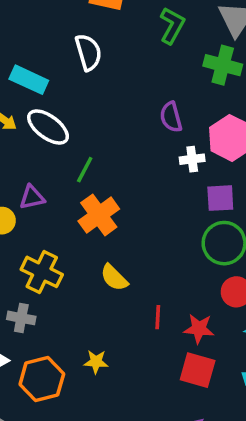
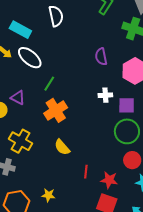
white cross: (192, 159) -> (105, 95), moved
purple triangle: (32, 197) -> (18, 98), turned 35

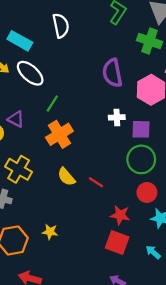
purple semicircle: (101, 57) -> (112, 73), size x1.4
red line: (86, 172) -> (96, 182), moved, turned -64

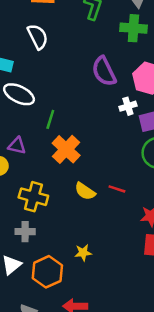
white cross: (117, 117) -> (128, 106), moved

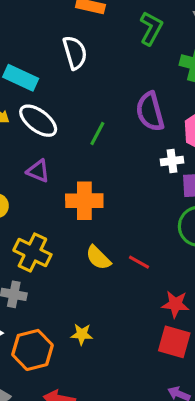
green line: (50, 119) -> (97, 134), moved
purple triangle: (17, 146) -> (38, 171), moved
orange cross: (66, 149) -> (84, 201), turned 36

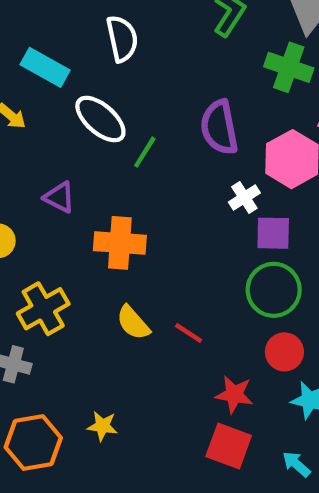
white ellipse: (38, 121) -> (100, 119), moved
white cross: (172, 161) -> (244, 197), turned -30
yellow cross: (32, 252) -> (43, 309), turned 30

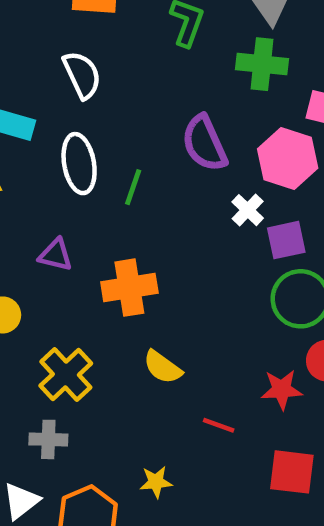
white ellipse: (100, 119) -> (79, 164), turned 52
red line: (189, 333) -> (219, 425), moved
red star: (234, 394) -> (282, 390), moved

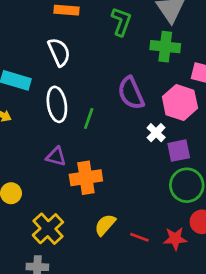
purple triangle: (56, 255) -> (56, 157), moved
yellow semicircle: (163, 367) -> (105, 225), turned 95
red line: (219, 425) -> (139, 237), moved

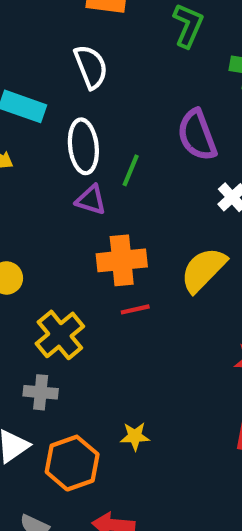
purple triangle: (56, 157) -> (91, 200), moved
yellow semicircle: (105, 225) -> (203, 270), moved, size x1.4
red line: (139, 237) -> (135, 309), moved, turned -36

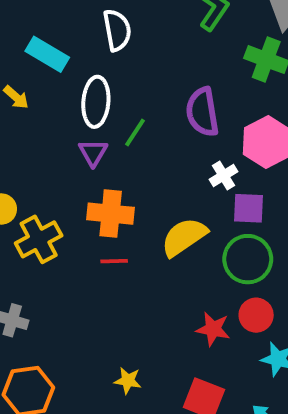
purple triangle: (91, 200) -> (93, 152), turned 32
yellow cross: (60, 335) -> (39, 239), moved
yellow star: (135, 436) -> (128, 381), moved

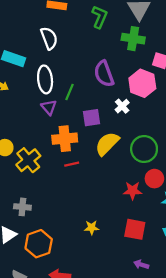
purple square: (249, 208) -> (92, 118), moved

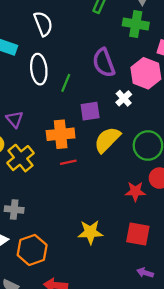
purple triangle: (49, 107) -> (15, 119), moved
yellow star: (92, 228) -> (90, 232), size x1.5

